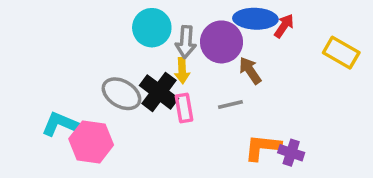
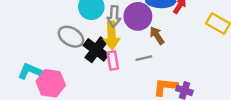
yellow arrow: (182, 71) -> (112, 35), size x1.6
gray ellipse: (121, 94) -> (71, 37), moved

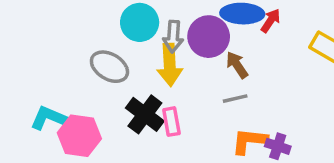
black cross: (96, 50) -> (145, 114), moved
gray line: (144, 58) -> (235, 99), moved
pink rectangle: (113, 61) -> (171, 122), moved

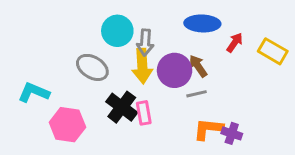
red arrow: (271, 21) -> (235, 43), moved
purple circle: (209, 37) -> (175, 70), moved
cyan L-shape: (49, 118) -> (34, 92), moved

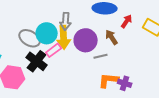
cyan circle: (117, 31) -> (47, 33), moved
brown arrow: (198, 66) -> (112, 37), moved
black cross: (122, 107) -> (37, 61), moved
pink rectangle: (144, 113) -> (54, 50), moved, turned 63

